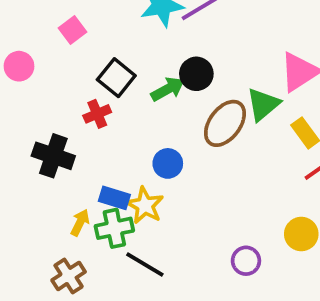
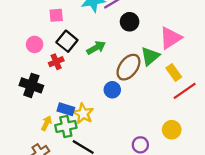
pink square: (72, 30) -> (56, 15), moved, turned 32
pink circle: (19, 66) -> (35, 44), moved
black circle: (196, 74) -> (130, 22), moved
blue circle: (168, 163) -> (112, 90), moved

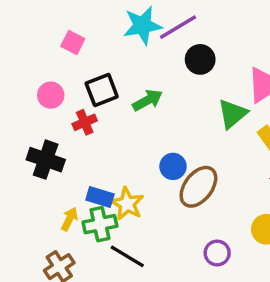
pink square: (56, 15) -> (73, 42), moved, turned 32
black square: (67, 41) -> (102, 90), turned 30
brown ellipse: (128, 67) -> (198, 187), moved

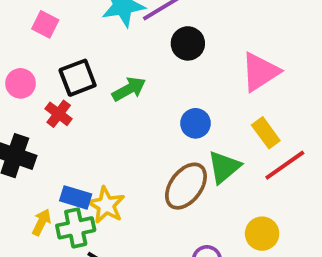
green triangle: (232, 114) -> (224, 167), moved
red cross: (85, 122) -> (59, 114), turned -30
blue circle: (173, 166) -> (195, 123), moved

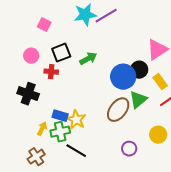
black circle: (188, 43) -> (139, 70), moved
red cross: (59, 114) -> (51, 72), turned -32
blue circle: (195, 123) -> (123, 77), size x1.6

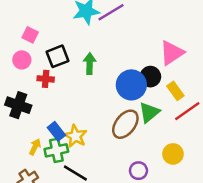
pink square: (44, 25) -> (30, 35), moved
green arrow: (88, 59) -> (90, 63), turned -60
blue rectangle: (60, 116) -> (56, 131), turned 35

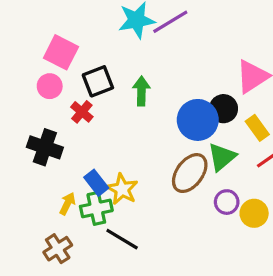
pink square: (30, 35) -> (61, 52), size x1.5
red cross: (46, 79) -> (82, 112), turned 35
purple circle: (138, 171) -> (227, 202), moved

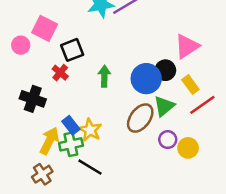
pink circle: (50, 86) -> (21, 45), moved
green arrow: (141, 91) -> (104, 76), moved
yellow arrow: (67, 204) -> (49, 141), size x1.6

